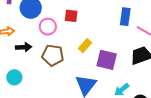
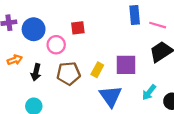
yellow rectangle: (85, 46) -> (97, 70), moved
black arrow: (24, 47) -> (36, 72), turned 119

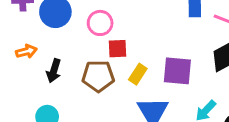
red square: (78, 28) -> (117, 49), moved
pink circle: (56, 45) -> (100, 23), moved

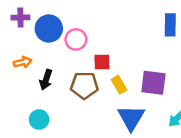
pink circle: (100, 23) -> (76, 39), moved
yellow rectangle: (138, 74) -> (119, 85), turned -66

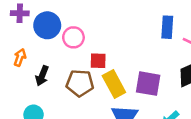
orange arrow: (23, 62) -> (20, 57), turned -60
yellow rectangle: (119, 85) -> (114, 84), size x1.5

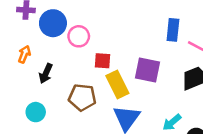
brown pentagon: (80, 83) -> (82, 97), moved
purple square: (148, 84) -> (147, 70), moved

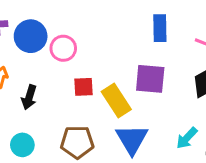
blue rectangle: (173, 30) -> (160, 28), moved
red square: (102, 61) -> (84, 87), moved
brown pentagon: (82, 97) -> (77, 142), moved

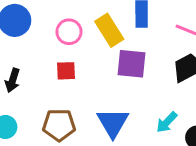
pink circle: (63, 48) -> (69, 32), moved
yellow rectangle: (116, 100) -> (109, 30), moved

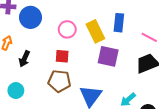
brown pentagon: (59, 125) -> (59, 81), moved

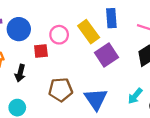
red square: (62, 56) -> (41, 51), moved
purple square: (108, 56) -> (106, 55), turned -35

